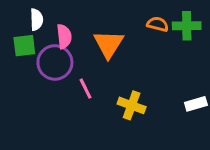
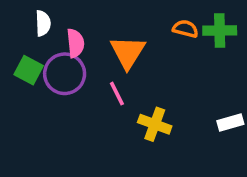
green square: (24, 46) -> (29, 70), moved, turned 35
pink line: (86, 89) -> (117, 94), moved

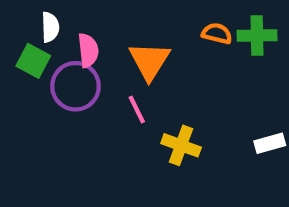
green square: (29, 70) -> (33, 61), moved

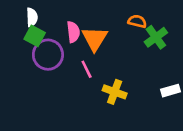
green cross: (257, 36) -> (156, 37), moved, turned -35
pink semicircle: (88, 50) -> (73, 32), moved
green square: (33, 61) -> (35, 36), moved

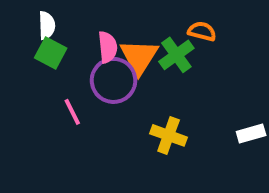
green cross: (156, 37) -> (176, 55), moved
purple circle: (48, 55) -> (114, 80), moved
pink line: (87, 69) -> (72, 112), moved

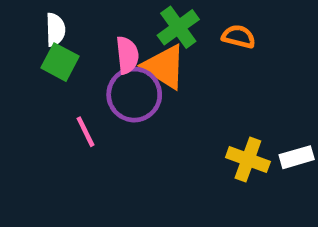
green cross: (176, 55) -> (178, 27), moved
orange triangle: (139, 57) -> (164, 67), turned -30
yellow cross: (169, 135) -> (248, 160), moved

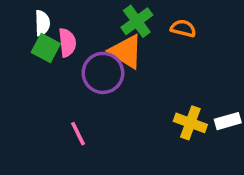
pink semicircle: (127, 55) -> (67, 43), moved
pink line: (86, 132) -> (78, 134), moved

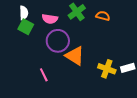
pink semicircle: (67, 43) -> (50, 19), moved, turned 105
orange triangle: (126, 52) -> (75, 56), moved

